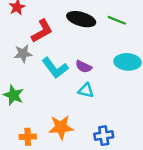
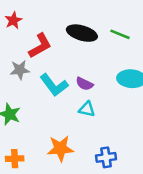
orange cross: (28, 137) -> (15, 159), moved

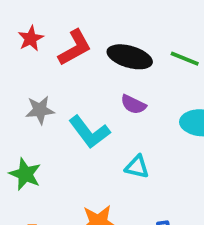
red L-shape: (40, 46) -> (75, 48), moved
purple semicircle: (84, 84) -> (133, 104), moved

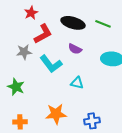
red star: (31, 38) -> (31, 13), moved
red L-shape: (75, 48) -> (43, 34), moved

